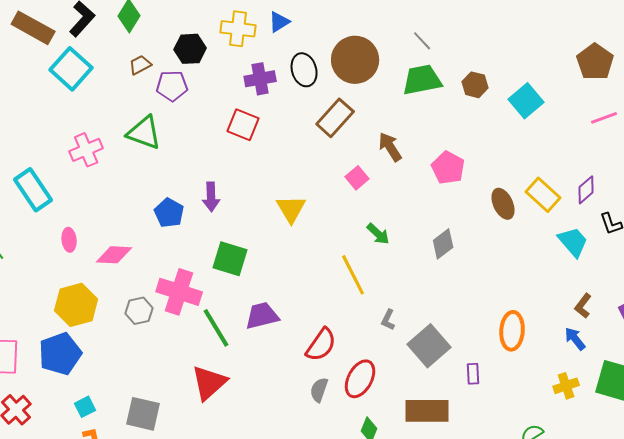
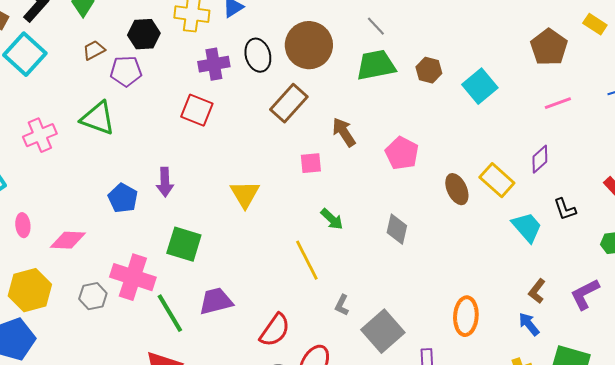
pink square: (357, 178) -> (311, 163), turned 35
purple diamond: (586, 190) -> (540, 159), moved
gray diamond: (443, 244) -> (397, 229), turned -40

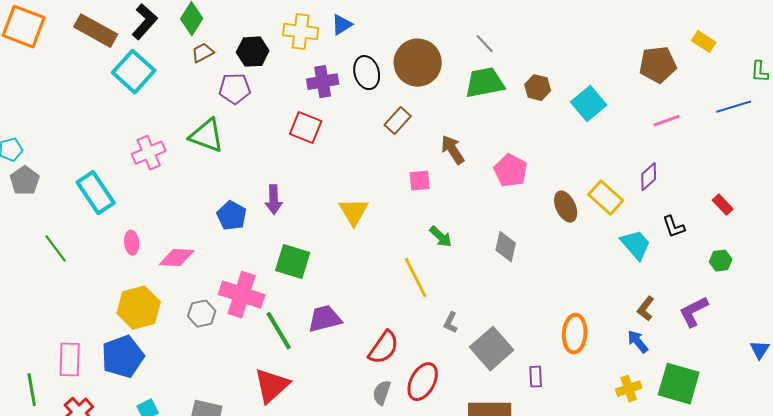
brown pentagon: (549, 47) -> (658, 65), turned 30
brown trapezoid: (94, 50) -> (203, 53), moved
brown rectangle: (289, 103) -> (398, 121), size x0.7

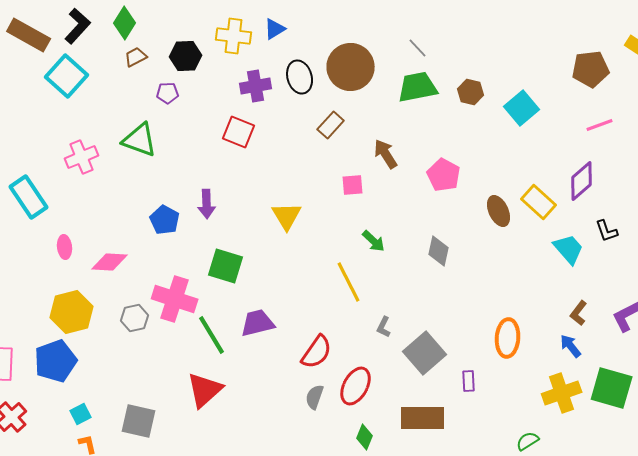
purple pentagon: (235, 89) -> (168, 93), size x0.7
purple diamond: (649, 177) -> (582, 181), size x1.4
yellow cross: (629, 389) -> (562, 393), size x1.5

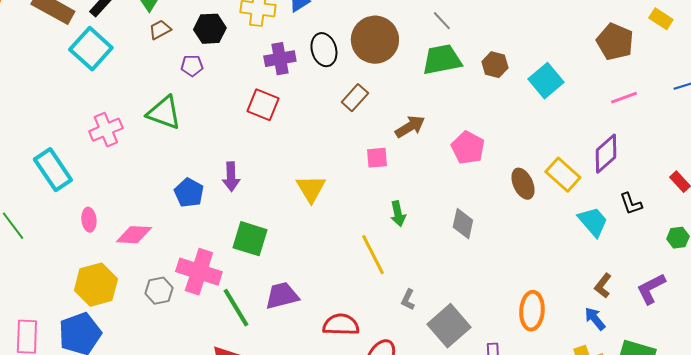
brown pentagon: (591, 69) -> (615, 42), turned 30
brown arrow: (386, 154) -> (410, 127), turned 92
green arrow: (374, 241) -> (398, 214), turned 35
red semicircle: (317, 352) -> (341, 325), turned -123

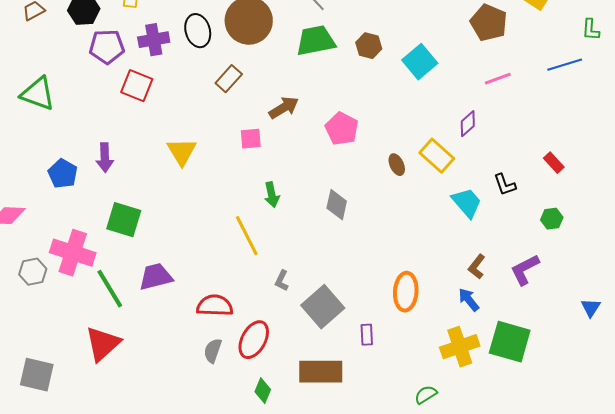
purple pentagon: (192, 66) -> (107, 47), moved, size x1.6
purple diamond: (606, 154) -> (468, 124), moved, size x0.7
brown ellipse: (523, 184) -> (397, 165), size x0.7
yellow triangle: (311, 189) -> (182, 152), moved

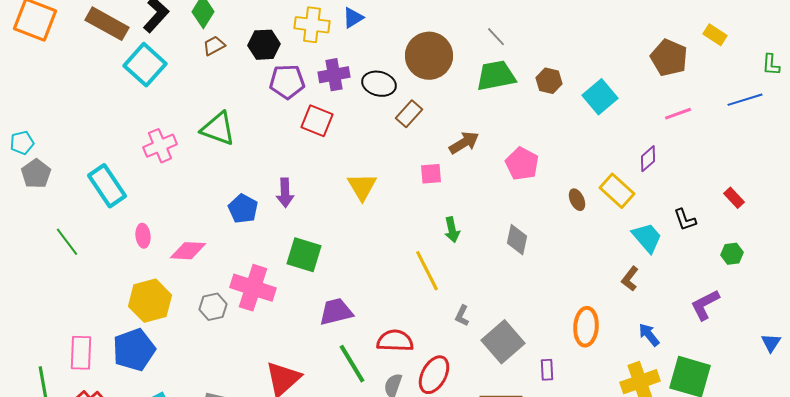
black ellipse: (198, 31) -> (379, 84), moved, turned -60
brown L-shape: (477, 267) -> (630, 279), moved
green line: (110, 289) -> (352, 364), moved

